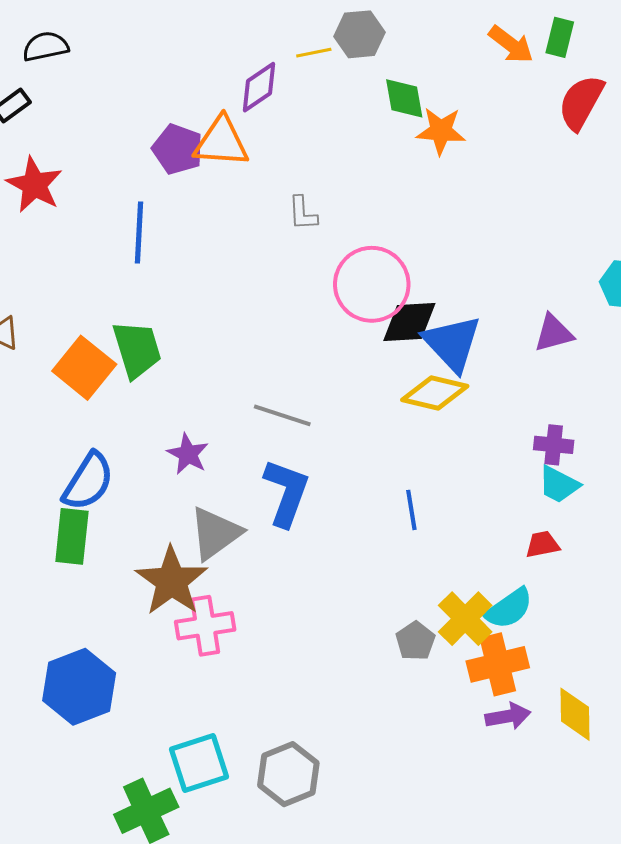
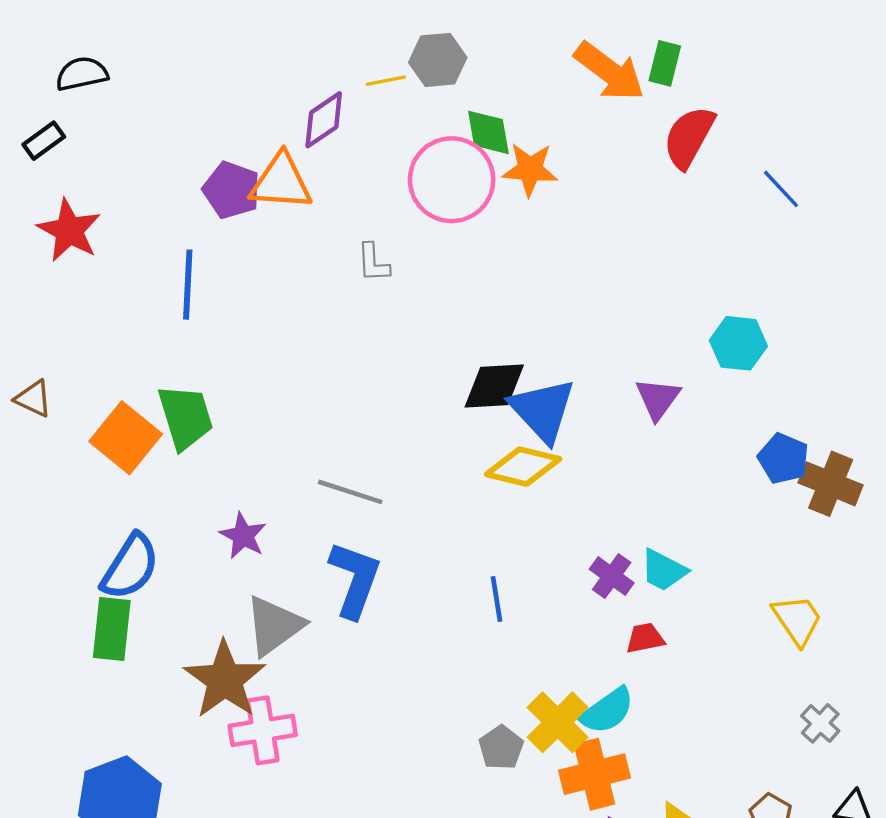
orange arrow: (511, 45) -> (609, 71), size x1.4
pink circle: (372, 284) -> (452, 180), moved
purple triangle: (554, 333) -> (658, 399), turned -39
purple cross: (554, 445) -> (612, 576), moved, turned 30

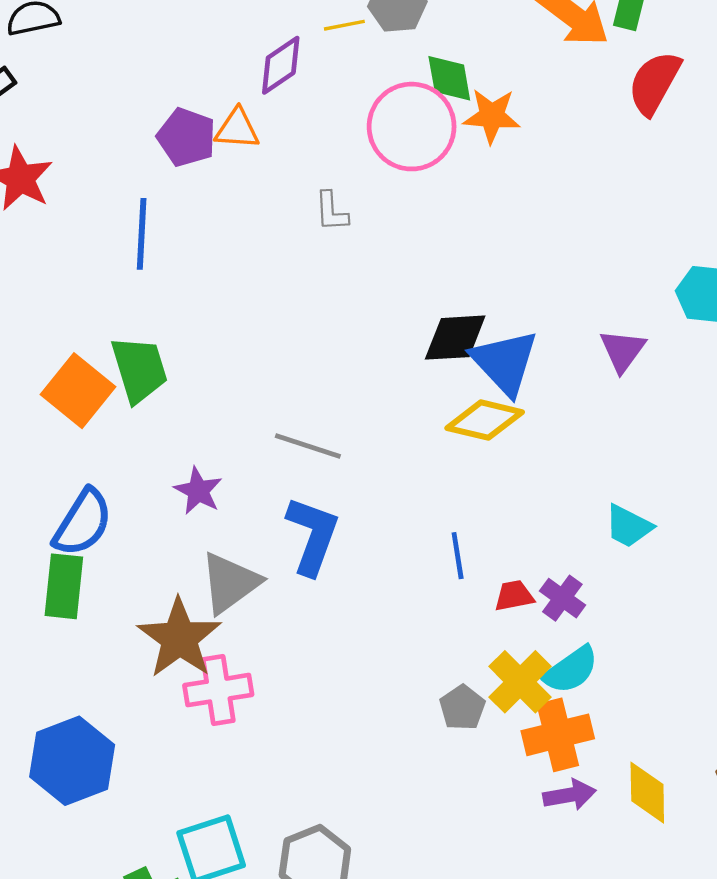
orange triangle: (281, 182) -> (237, 129), size x0.7
purple cross: (612, 576) -> (562, 598), moved
red trapezoid: (645, 638) -> (514, 596), moved

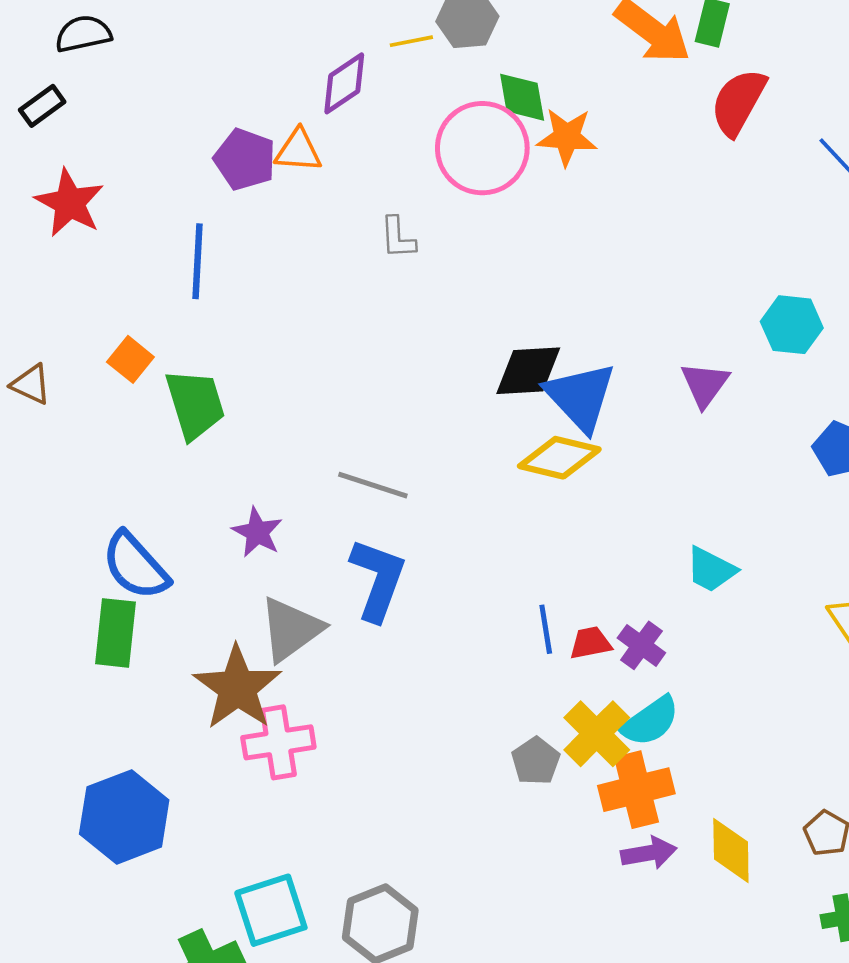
orange square: (78, 391) -> (130, 359), moved, size x0.6
blue semicircle: (83, 523) -> (135, 566), turned 106
blue line: (458, 556) -> (546, 629), moved

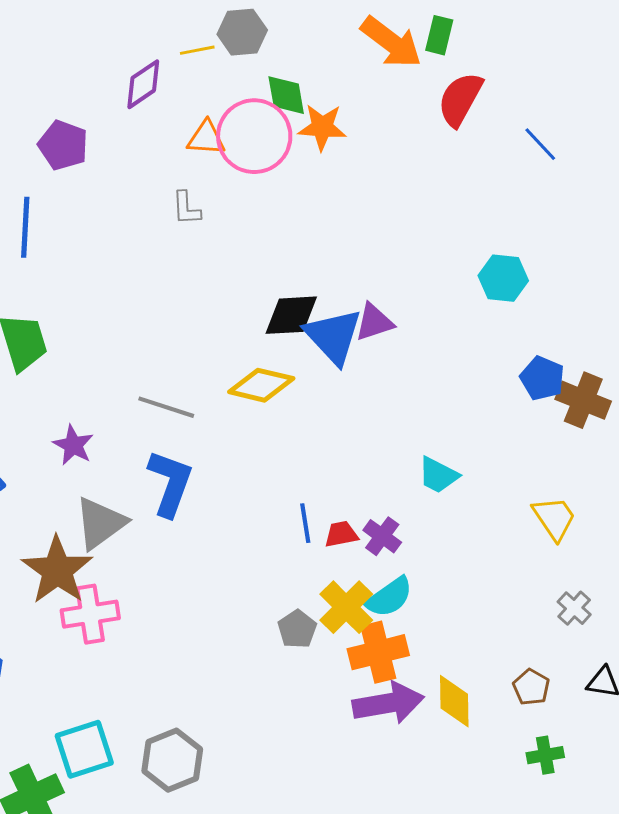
orange triangle: (298, 151) -> (206, 138), moved
purple triangle: (705, 384) -> (374, 322), moved, turned 36
yellow diamond: (559, 458) -> (261, 385), moved
purple arrow: (649, 853) -> (388, 703), size x1.6

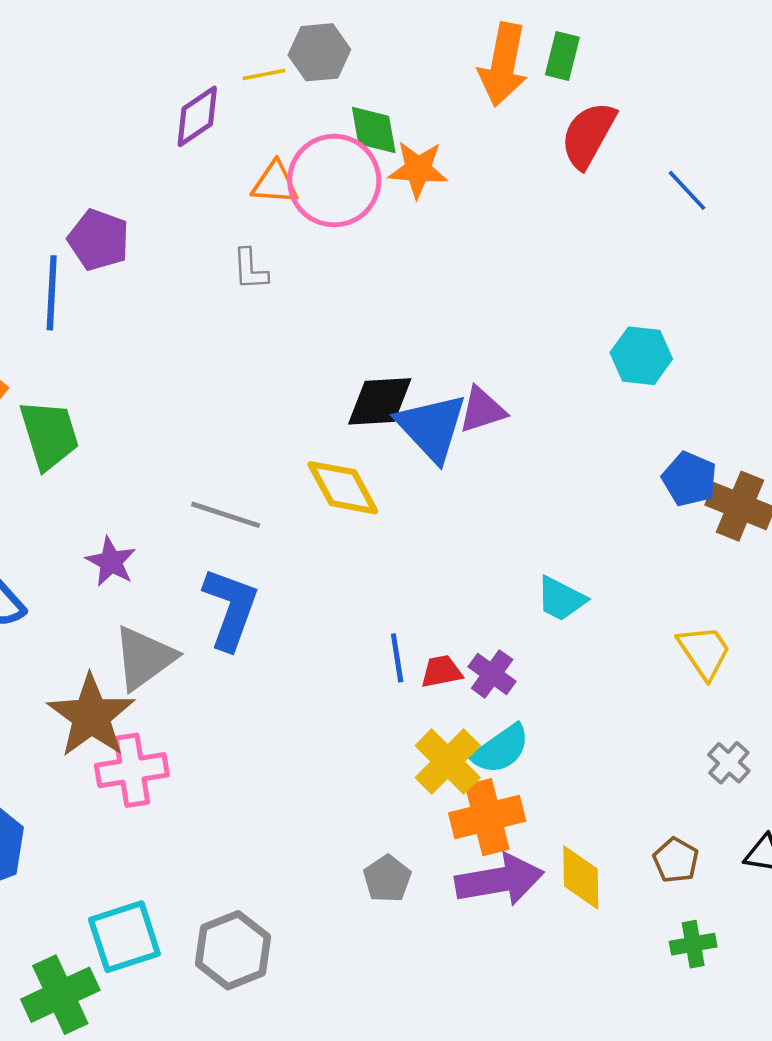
orange arrow: (391, 42) -> (503, 65), turned 64
purple pentagon: (63, 145) -> (99, 240), moved
yellow diamond: (261, 385) -> (343, 488), turned 48
gray pentagon: (297, 629) -> (387, 879), moved

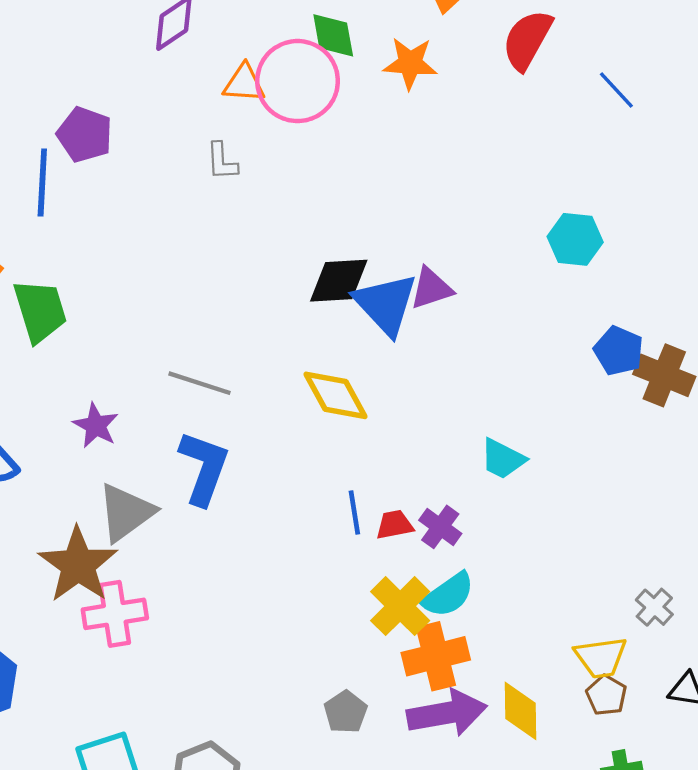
orange star: (418, 169) -> (410, 63), moved
yellow diamond: (343, 488) -> (335, 395), moved
yellow trapezoid: (704, 652) -> (601, 657), moved, turned 116

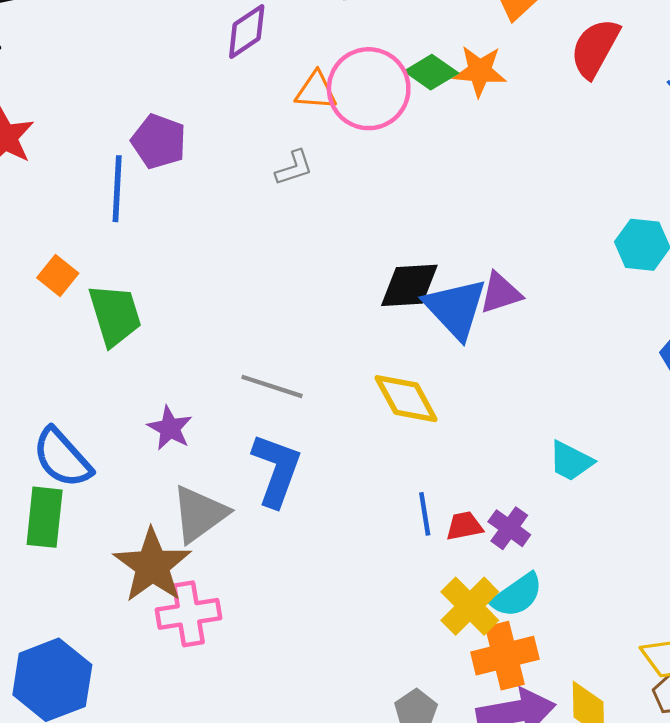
green diamond: (333, 35) -> (431, 72), moved, turned -45
gray L-shape: (222, 161) -> (294, 168), turned -105

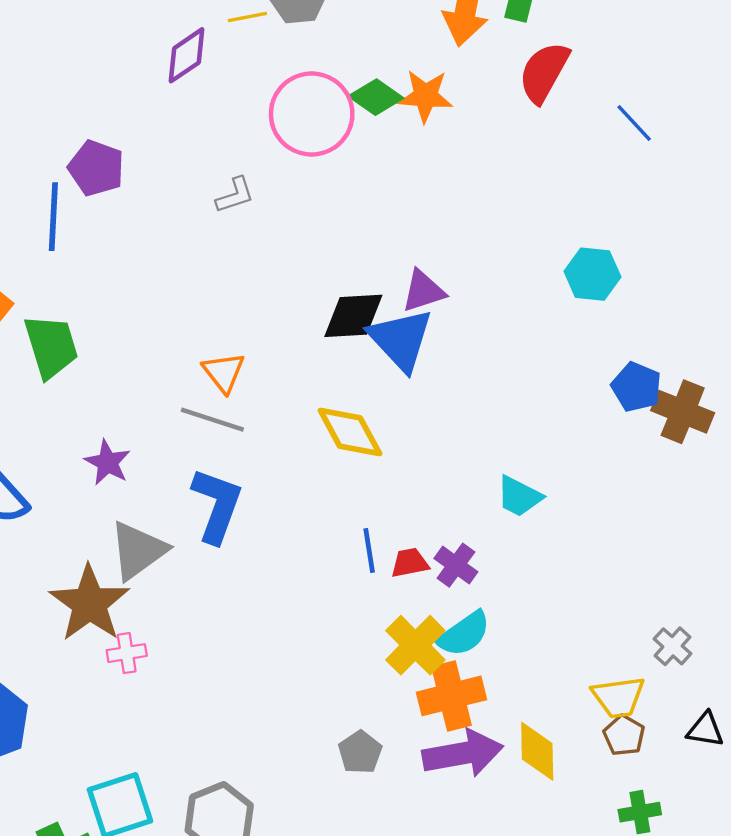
orange triangle: (316, 91) -> (224, 372), moved, turned 48
purple triangle: (501, 293) -> (423, 291), moved
pink cross: (188, 614) -> (127, 653), size x0.6

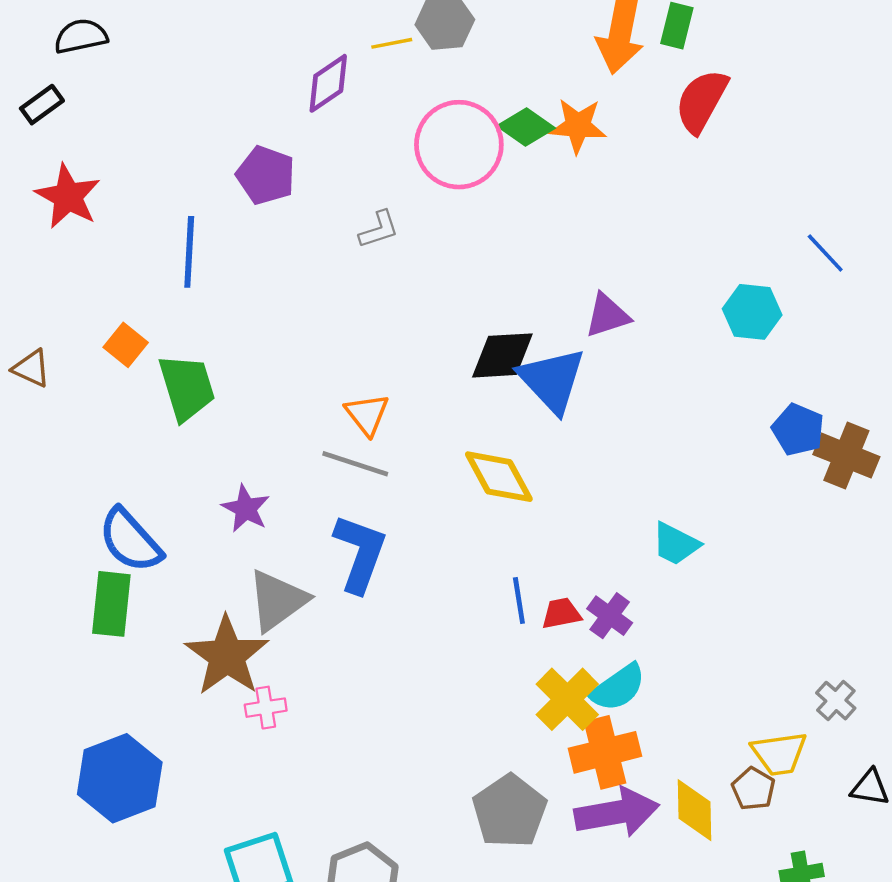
blue line: (634, 123) -> (825, 253), moved
purple pentagon: (96, 168) -> (266, 175), moved
purple triangle: (423, 291) -> (607, 315), moved
brown pentagon: (624, 735) -> (753, 789), moved
gray pentagon: (360, 752) -> (510, 811), size x1.6

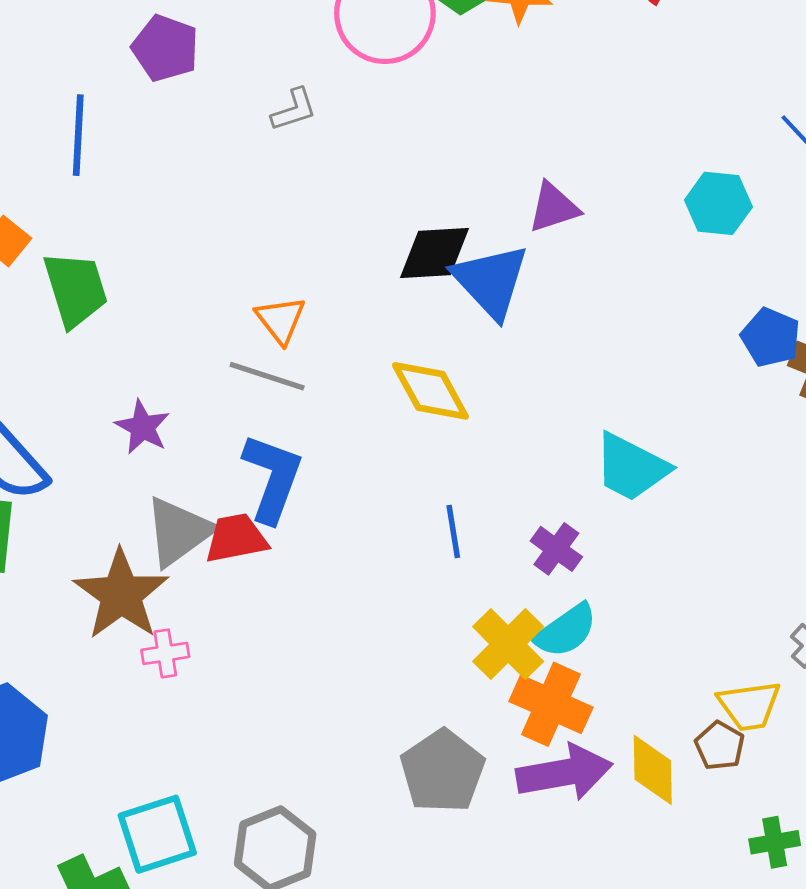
cyan trapezoid: (676, 544) -> (631, 467), size x1.4
red trapezoid: (561, 613) -> (236, 538), moved, size x1.4
orange cross: (605, 752) -> (551, 704), turned 38

